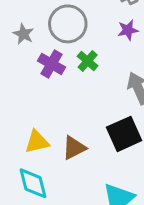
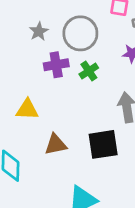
purple cross: (51, 64) -> (56, 65), turned 35
yellow triangle: (37, 142) -> (27, 109), moved

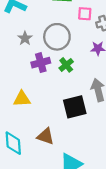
brown triangle: (56, 144) -> (46, 136), moved, turned 36
black square: (103, 144) -> (75, 107), moved

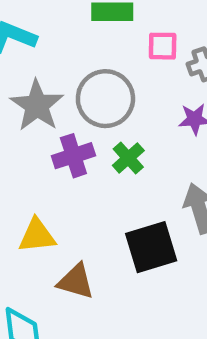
gray star: (25, 38) -> (37, 105), size x1.6
brown triangle: (46, 136) -> (76, 281), moved

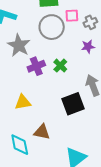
gray circle: (105, 99) -> (52, 27), moved
brown triangle: (76, 281) -> (42, 132), moved

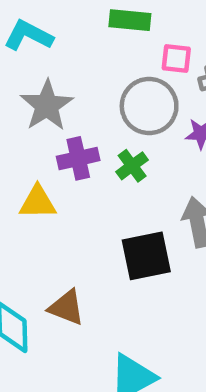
gray circle: (52, 27) -> (149, 106), moved
yellow triangle: (23, 102) -> (38, 202), moved

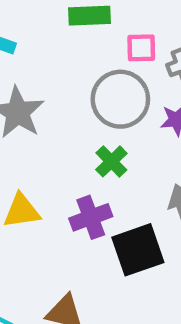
purple cross: (78, 158) -> (91, 217), moved

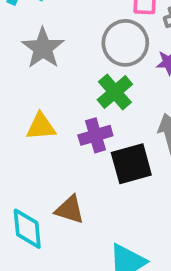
green cross: (111, 161) -> (115, 92), size x1.4

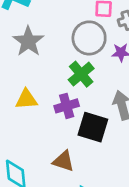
black square: (131, 164) -> (93, 127), turned 32
brown triangle: (70, 210) -> (63, 161), moved

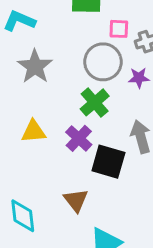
purple cross: (67, 106) -> (79, 138), turned -30
brown triangle: (63, 161) -> (76, 200), turned 35

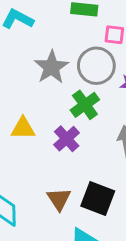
gray star: (35, 66) -> (52, 67), moved
black square: (108, 162) -> (98, 198), moved

